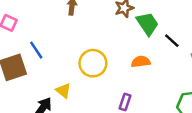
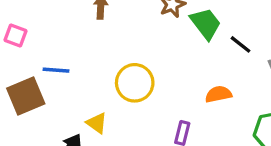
blue line: (36, 50) -> (56, 70), turned -48
orange semicircle: (141, 62) -> (218, 94), moved

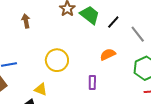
black line: (241, 44) -> (113, 22), turned -72

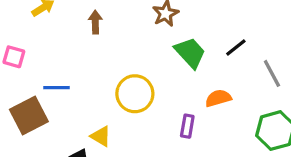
green trapezoid: (90, 15) -> (190, 53), moved
purple rectangle: (92, 82) -> (187, 126), moved

